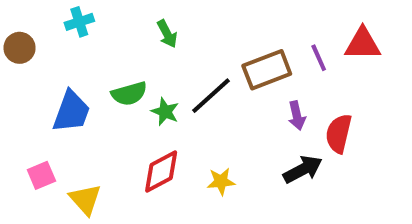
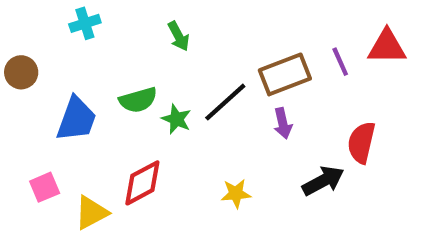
brown circle: (20, 48) -> (21, 72), moved
purple arrow: (297, 116) -> (283, 123), moved
red diamond: (161, 171) -> (142, 183), moved
yellow triangle: (85, 199) -> (91, 213), turned 44

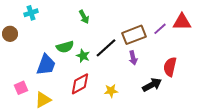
cyan cross: (85, 23) -> (31, 13), moved
purple line: (340, 62) -> (160, 29), turned 72
blue trapezoid: (76, 119) -> (46, 65), moved
red diamond: (142, 183) -> (80, 84), moved

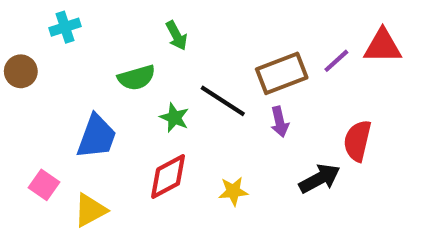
green semicircle: (65, 47) -> (137, 78), moved
black line: (106, 48) -> (223, 101), turned 75
pink square: (21, 88) -> (44, 185), turned -32

